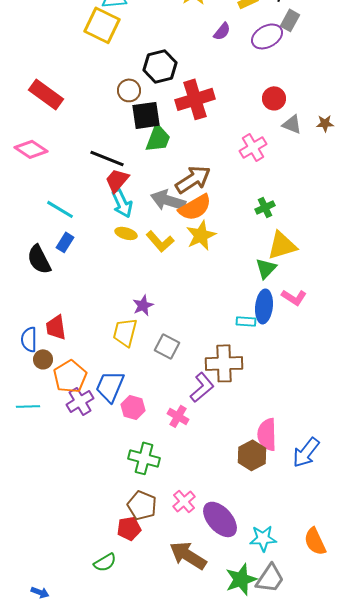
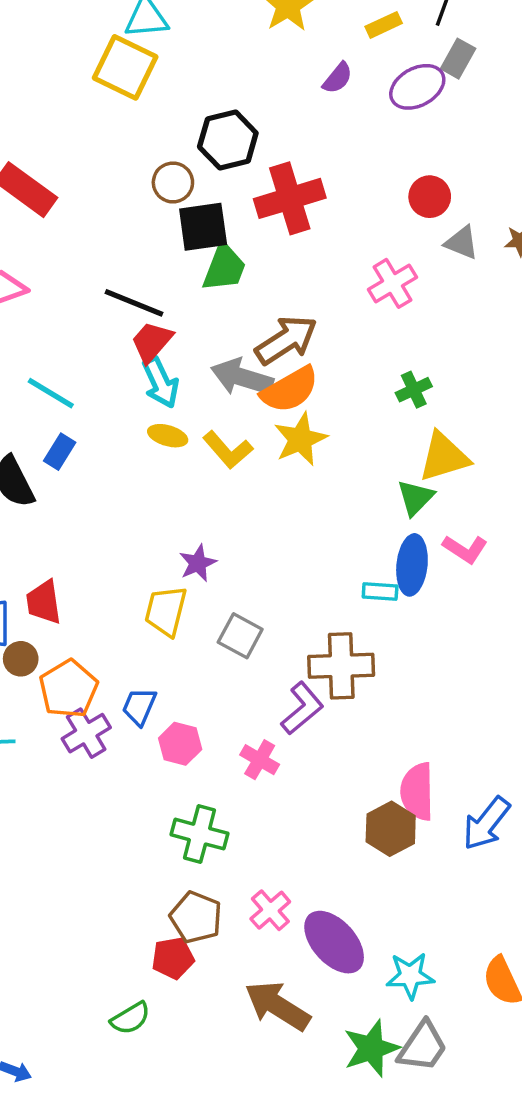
blue trapezoid: (110, 386) -> (139, 707), size x0.7

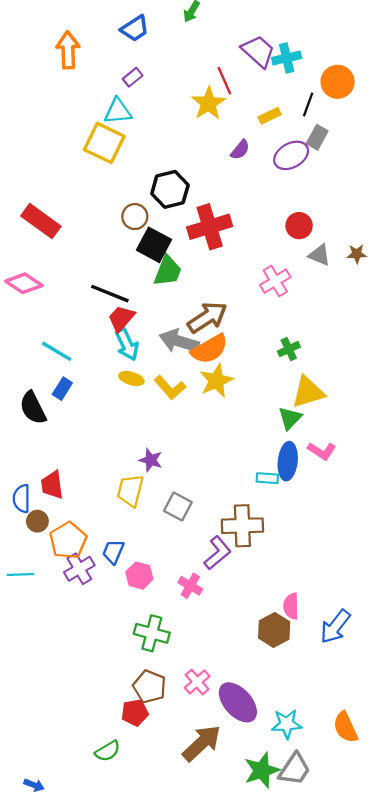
black square: (203, 227) -> (154, 245), turned 36
purple star: (198, 563) -> (151, 460), turned -30
pink semicircle: (417, 792) -> (291, 606), size x0.7
brown arrow: (277, 1006) -> (202, 743), turned 105

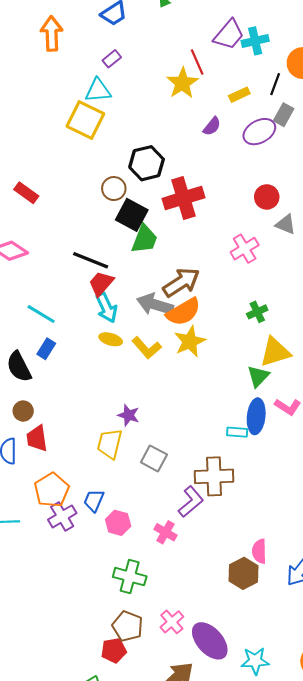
purple trapezoid: (258, 51) -> (229, 35), turned 88
red rectangle: (41, 221) -> (26, 193), size x0.7
brown circle: (37, 521) -> (23, 411), moved

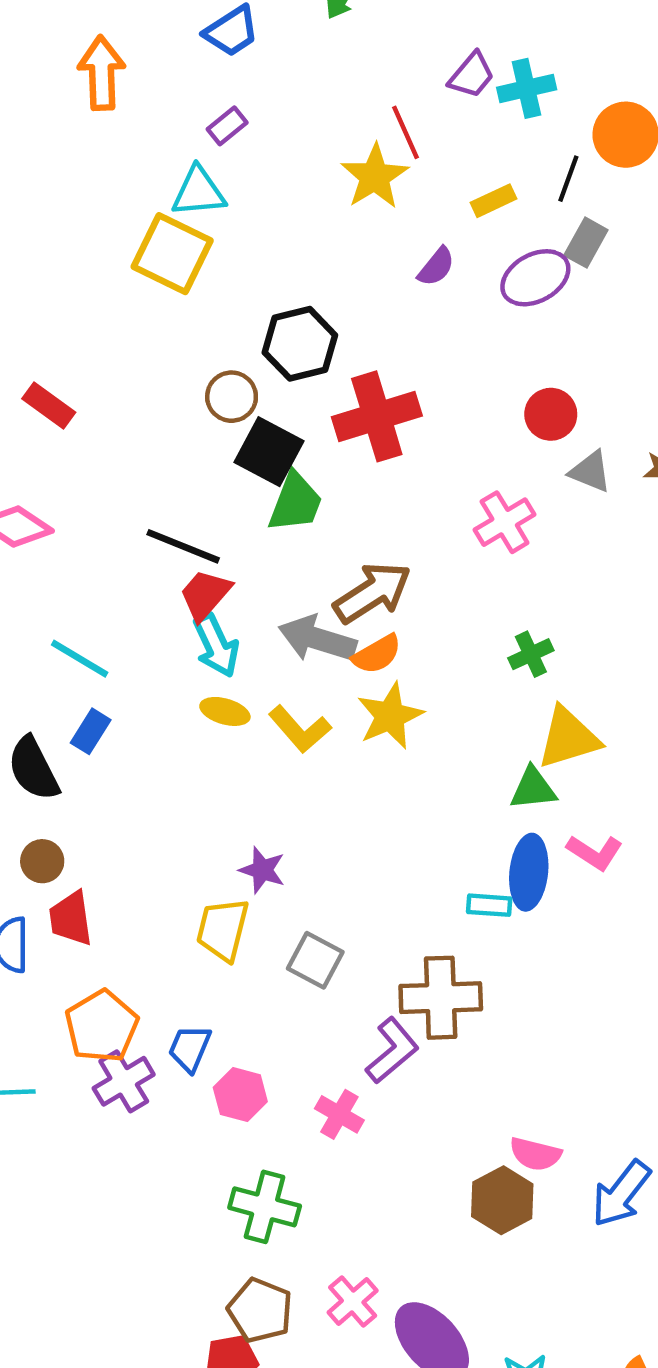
purple trapezoid: (229, 35) -> (472, 75), size x0.7
orange semicircle: (183, 312) -> (377, 654), size x0.7
green triangle: (258, 376) -> (533, 789), turned 40
pink semicircle: (259, 551) -> (535, 1154), turned -75

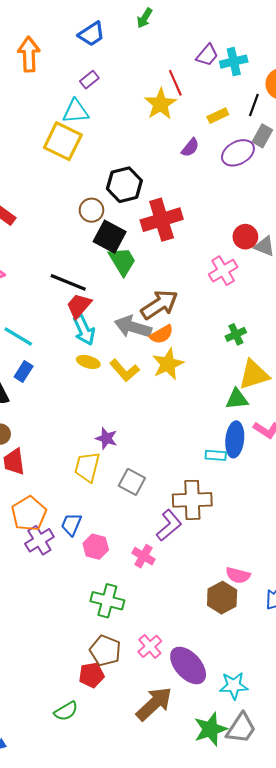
red circle: (551, 414) -> (245, 237), moved
green trapezoid: (295, 502) -> (122, 261), turned -52

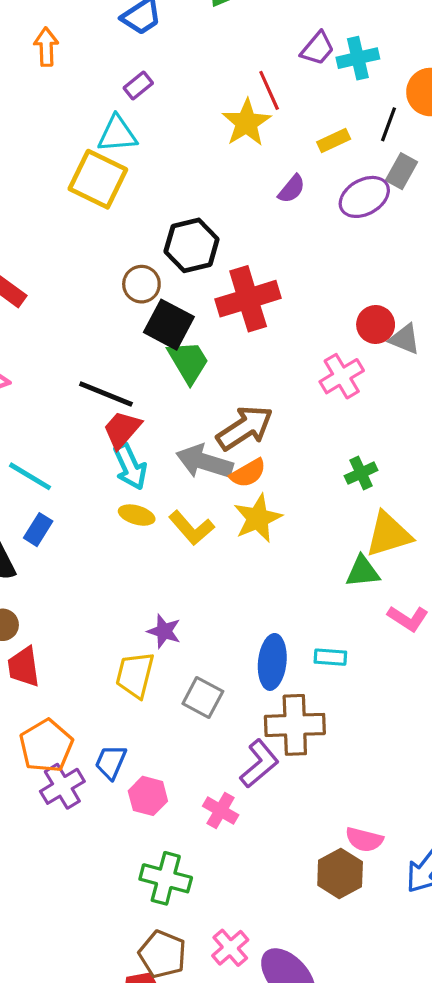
orange arrow: (29, 54) -> (46, 47), size x0.7
blue ellipse: (235, 439) -> (272, 662), moved

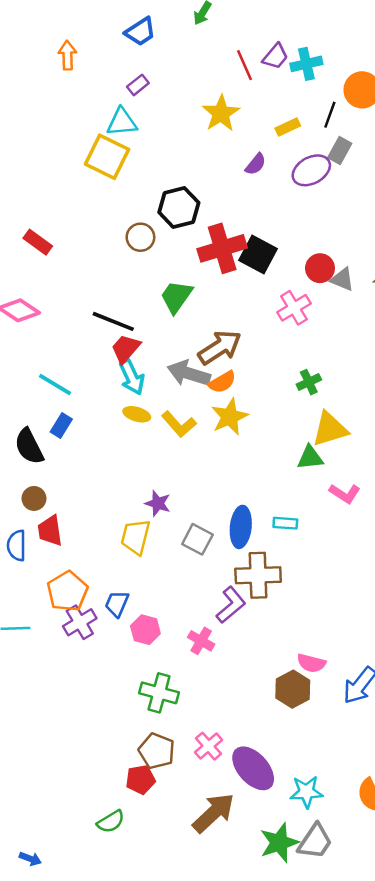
red line: (269, 90) -> (244, 65), moved
black square: (169, 325) -> (258, 255), moved
green trapezoid: (188, 362) -> (176, 297), turned -114
gray square: (203, 697) -> (197, 539), moved

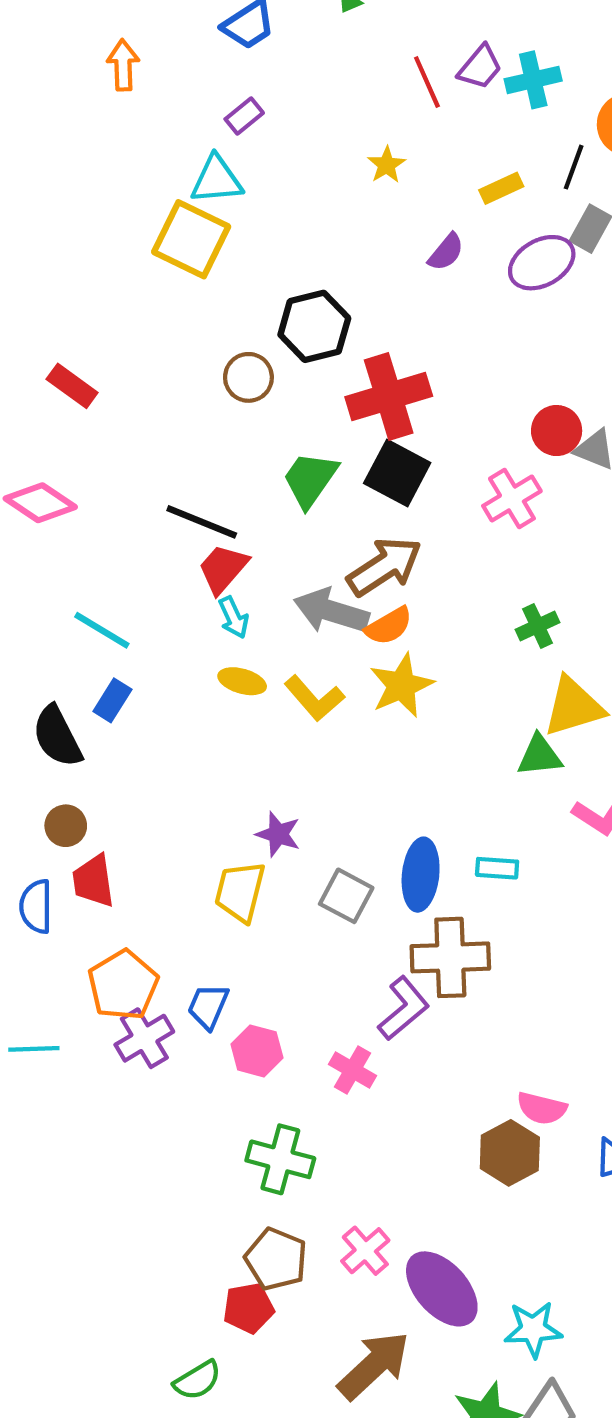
yellow star: (221, 113) -> (387, 165), size x0.6
black square: (258, 255) -> (397, 473), moved
cyan arrow: (132, 377) -> (234, 617), size x0.7

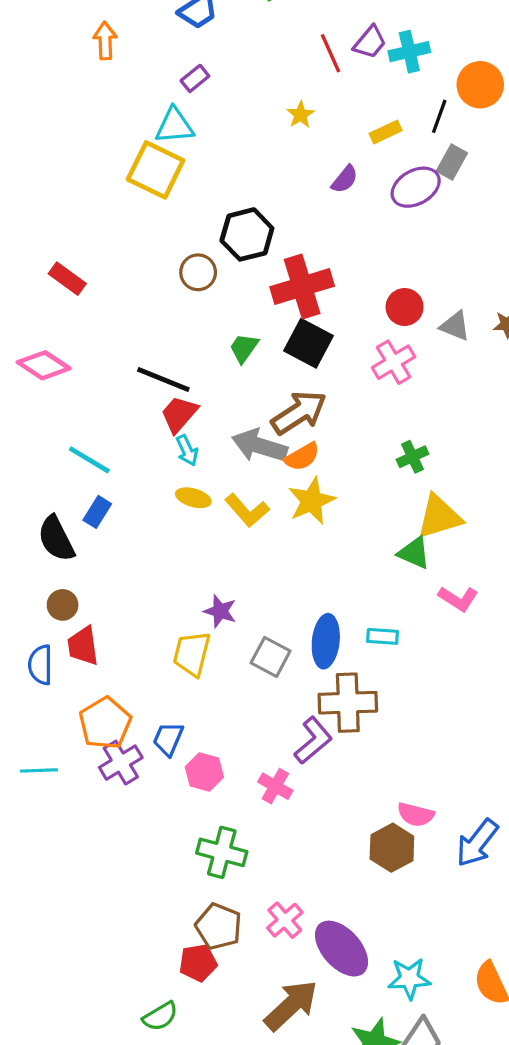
red circle: (557, 431) -> (405, 307), moved
green trapezoid: (310, 479) -> (244, 348), size x0.7
green triangle: (540, 756) -> (414, 553), turned 30

